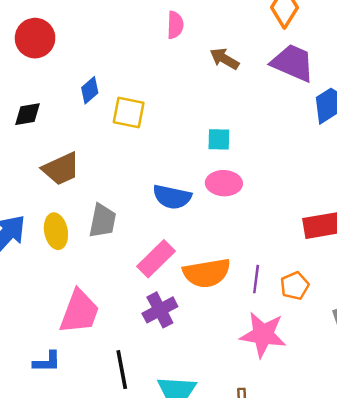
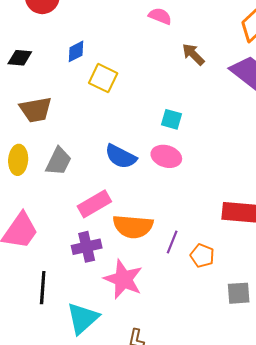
pink semicircle: (175, 25) -> (160, 16), turned -85
orange pentagon: (295, 286) -> (202, 256), turned 30
pink star: (263, 335) -> (123, 279), moved

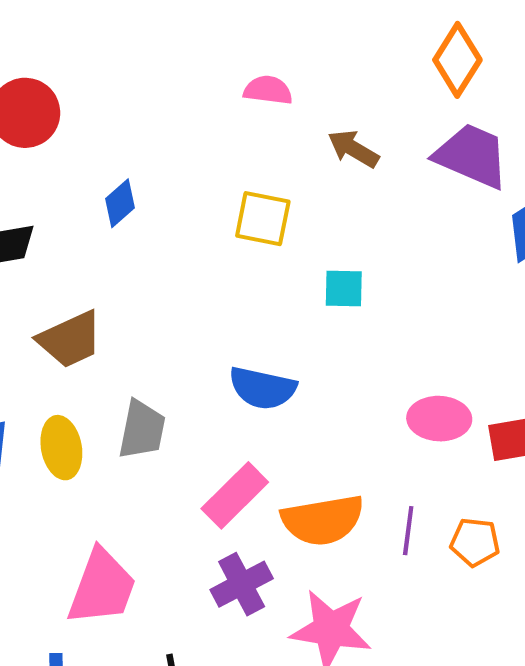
yellow square: (103, 78) -> (263, 219), moved
pink ellipse: (166, 156) -> (439, 419), moved

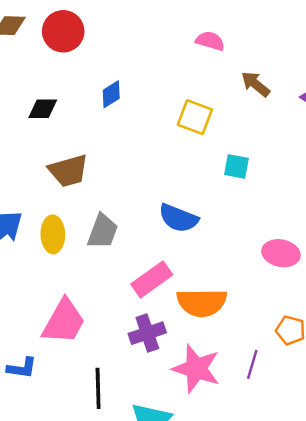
purple line: (408, 531) -> (252, 364), moved

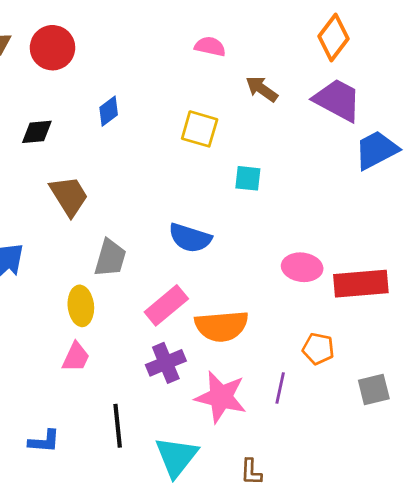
brown trapezoid: (68, 171) -> (69, 196), turned -102
yellow ellipse: (53, 234) -> (81, 306), moved
pink trapezoid: (64, 321) -> (76, 357), size x0.6
blue L-shape: (22, 368) -> (44, 441), moved

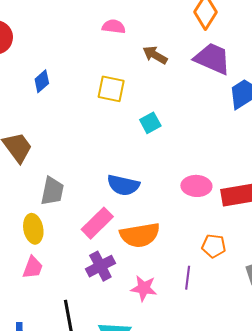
cyan square: (248, 178) -> (150, 123), turned -30
blue semicircle: (190, 238) -> (123, 185), moved
pink star: (221, 397) -> (144, 288), size x0.7

